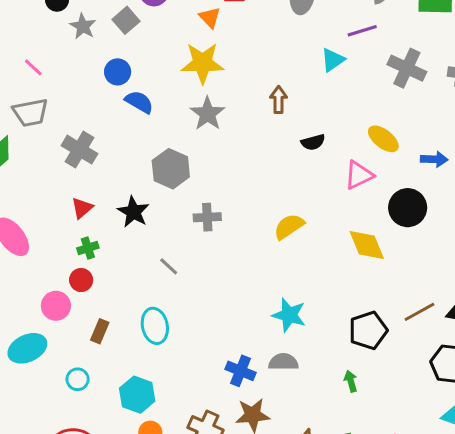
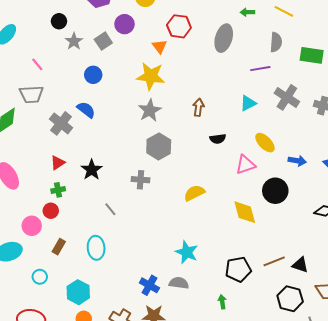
cyan triangle: (333, 60) -> (248, 103), moved
blue semicircle: (139, 102) -> (86, 110), moved
gray hexagon: (171, 169) -> (159, 146), moved

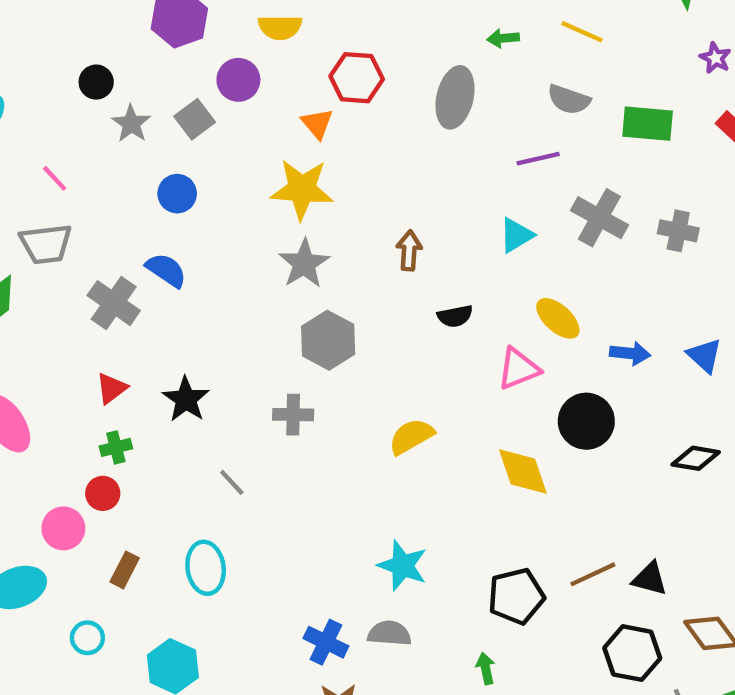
gray semicircle: (276, 42) -> (569, 100), turned 108

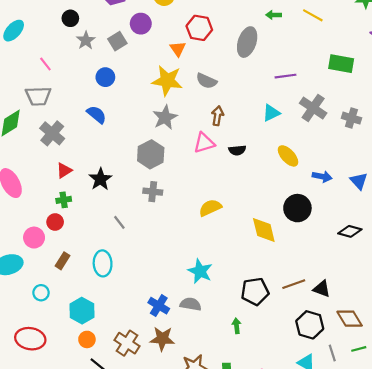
gray semicircle: (569, 100) -> (206, 81), moved
gray cross: (114, 303) -> (52, 133), moved
gray hexagon: (328, 340) -> (151, 154), moved
pink triangle: (518, 369) -> (204, 143), moved

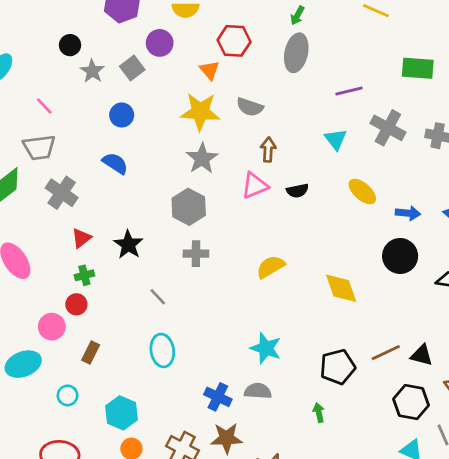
green arrow: (274, 15) -> (297, 16), moved, turned -56
cyan triangle: (271, 113) -> (336, 139), turned -36
black circle: (297, 208) -> (400, 256), moved
cyan ellipse: (103, 263) -> (162, 350), moved

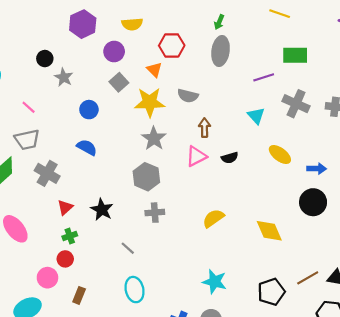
gray square: (132, 68) -> (119, 82), moved
green rectangle: (418, 68) -> (295, 55), moved

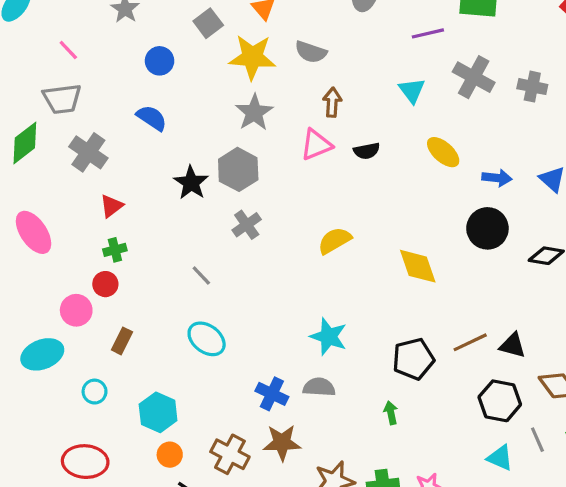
black star: (102, 210) -> (191, 183), moved
gray cross: (155, 213) -> (247, 225), turned -36
cyan ellipse: (135, 290) -> (207, 339), turned -45

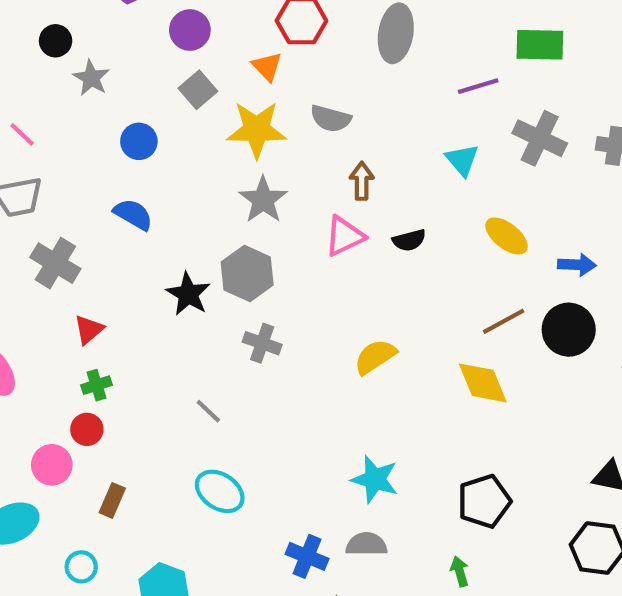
gray cross: (247, 225) -> (262, 343), turned -32
brown line: (470, 342) -> (504, 321), moved

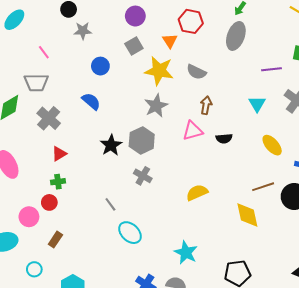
gray star: (91, 78) -> (83, 31), turned 30
cyan ellipse: (220, 491) -> (130, 233), moved

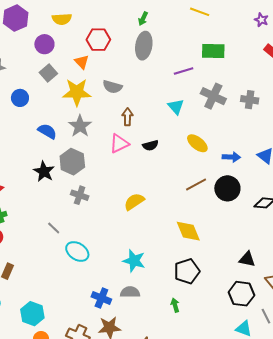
blue semicircle: (91, 101) -> (47, 131), moved
yellow diamond: (247, 215) -> (188, 231), moved

